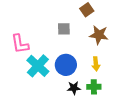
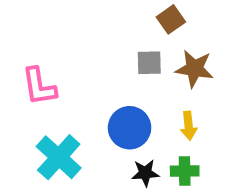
gray square: (64, 29) -> (149, 63), moved
cyan cross: (38, 66) -> (59, 157), moved

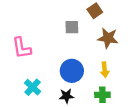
gray square: (149, 63) -> (72, 27), moved
cyan cross: (59, 157) -> (33, 87), size x0.7
black star: (145, 173) -> (66, 96), moved

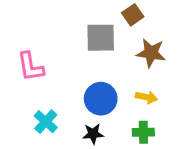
gray square: (72, 27) -> (101, 38), size x1.5
yellow arrow: (105, 70) -> (146, 97), turned -72

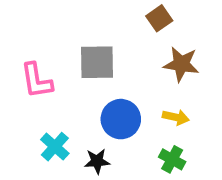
gray square: (101, 38) -> (97, 62), moved
green cross: (143, 132) -> (172, 159), turned 30
black star: (93, 134) -> (97, 161), moved

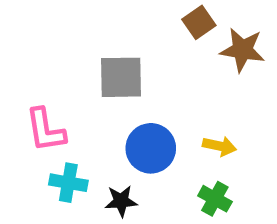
brown star: (181, 64) -> (242, 50), moved
pink L-shape: (37, 81) -> (45, 130), moved
cyan cross: (55, 147) -> (68, 183), turned -32

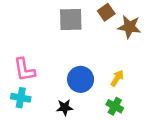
gray square: (121, 77) -> (71, 20), moved
yellow arrow: (219, 146) -> (117, 78), turned -70
cyan cross: (68, 183) -> (21, 98), moved

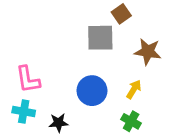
gray square: (71, 20) -> (100, 38), moved
brown star: (129, 27) -> (148, 52), moved
black star: (65, 107) -> (59, 123), moved

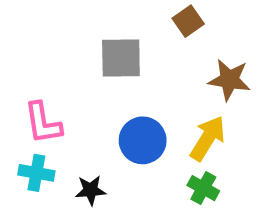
gray square: (100, 38) -> (121, 58), moved
yellow arrow: (134, 89) -> (208, 138), size x1.5

